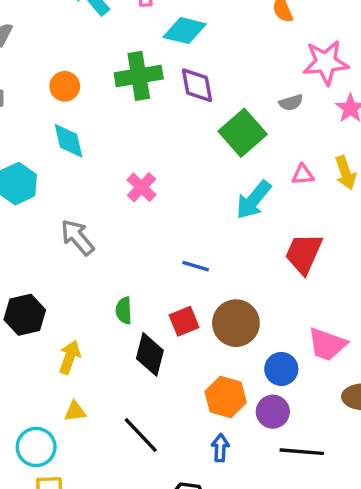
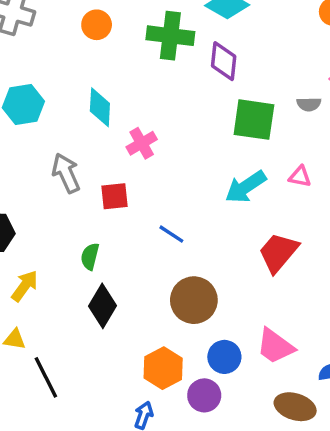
green square: (243, 133) -> (254, 120), turned 33
cyan diamond: (69, 141) -> (100, 107), moved
red square: (184, 321) -> (115, 196), moved
black line: (141, 435) -> (46, 377), moved

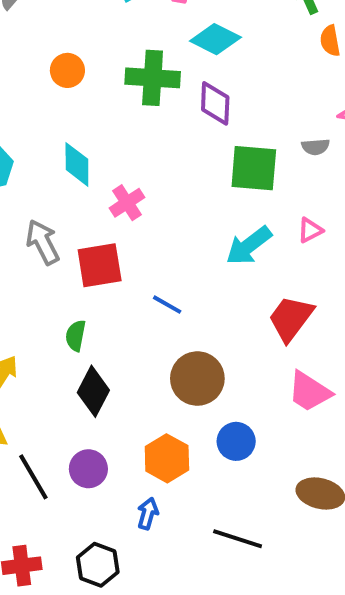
pink triangle: (300, 177) -> (310, 230), turned -35
red square: (115, 196) -> (100, 265), size x1.4
pink trapezoid: (275, 346) -> (309, 392), moved
purple circle: (204, 395) -> (88, 469), moved

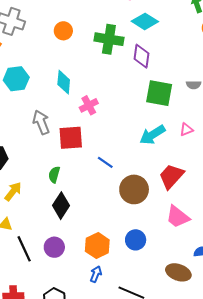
brown circle: (197, 379) -> (134, 189), moved
blue arrow: (148, 513) -> (96, 274), moved

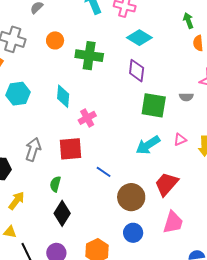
orange circle: (63, 31) -> (55, 40), moved
green cross: (109, 39) -> (89, 56), moved
gray arrow: (41, 122) -> (33, 149), moved, turned 40
pink trapezoid: (178, 217) -> (173, 222), turned -110
blue circle: (136, 240) -> (133, 233), moved

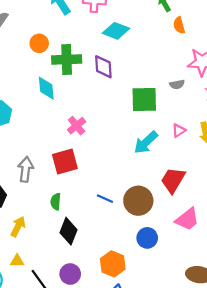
orange circle: (55, 40) -> (39, 43), moved
purple diamond: (137, 71) -> (103, 67), moved
cyan diamond: (63, 96) -> (46, 88), moved
blue line: (104, 172) -> (105, 199), moved
pink trapezoid: (173, 222) -> (187, 219), turned 45

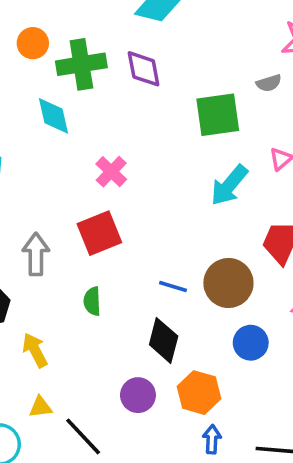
yellow arrow: (18, 227) -> (35, 350), turned -48
black diamond: (69, 231) -> (164, 340), moved
purple circle: (70, 274) -> (138, 395), moved

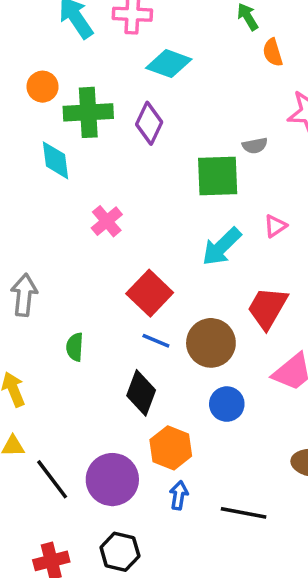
purple diamond: (144, 69) -> (149, 123), turned 30
gray semicircle: (269, 83) -> (255, 146), moved
red square: (99, 233) -> (150, 293), moved, turned -30
purple circle: (138, 395) -> (112, 480), moved, size x1.5

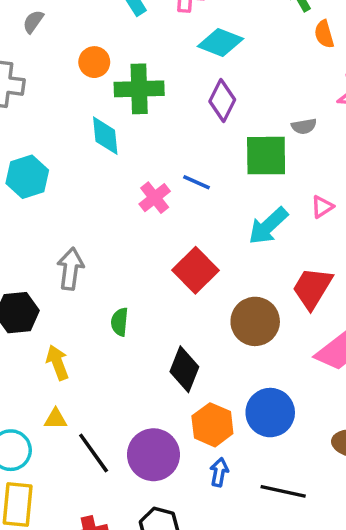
purple diamond: (149, 123) -> (222, 101), moved
blue line: (156, 341) -> (196, 182), moved
blue circle: (227, 404) -> (270, 413), moved, size x1.4

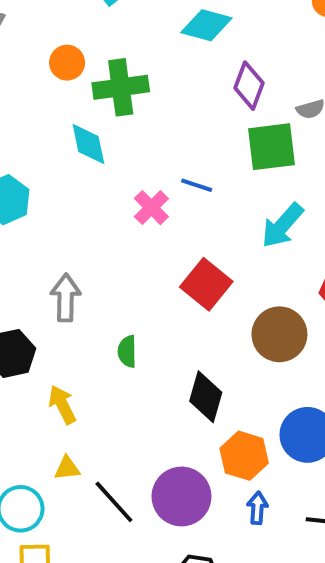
purple diamond: (222, 101) -> (249, 86), moved

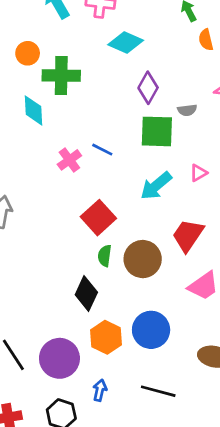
green semicircle: (127, 351) -> (105, 256), moved
blue arrow: (257, 508) -> (100, 390), moved

